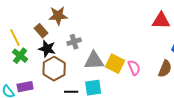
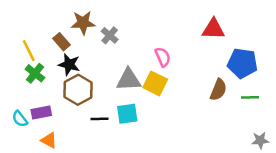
gray cross: (74, 42) -> (110, 35), moved, turned -32
pink semicircle: (134, 68) -> (163, 57), moved

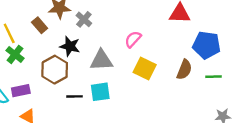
pink semicircle: (163, 57) -> (133, 39), turned -114
black star: (69, 64) -> (70, 46), moved
yellow square: (155, 83) -> (145, 68), moved

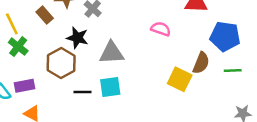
pink semicircle: (133, 39) -> (161, 29), moved, turned 66
yellow square: (145, 68) -> (180, 79), moved

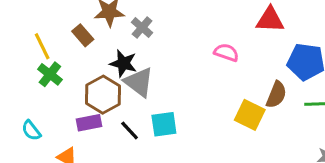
gray triangle: (112, 53) -> (139, 82), moved, turned 40
purple rectangle: (24, 86) -> (89, 123), moved
black line: (83, 92) -> (130, 131), turned 48

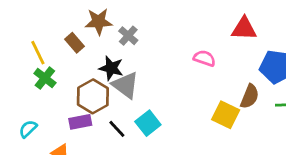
cyan square: (164, 124) -> (148, 123), turned -30
cyan semicircle: (31, 131) -> (28, 129), turned 84

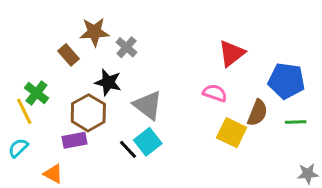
red triangle: (244, 29) -> (232, 53), moved, turned -40
yellow line: (38, 53) -> (24, 111), moved
pink semicircle: (204, 58) -> (215, 93), moved
gray triangle: (125, 85) -> (148, 105), moved
black line: (117, 129) -> (128, 149), moved

